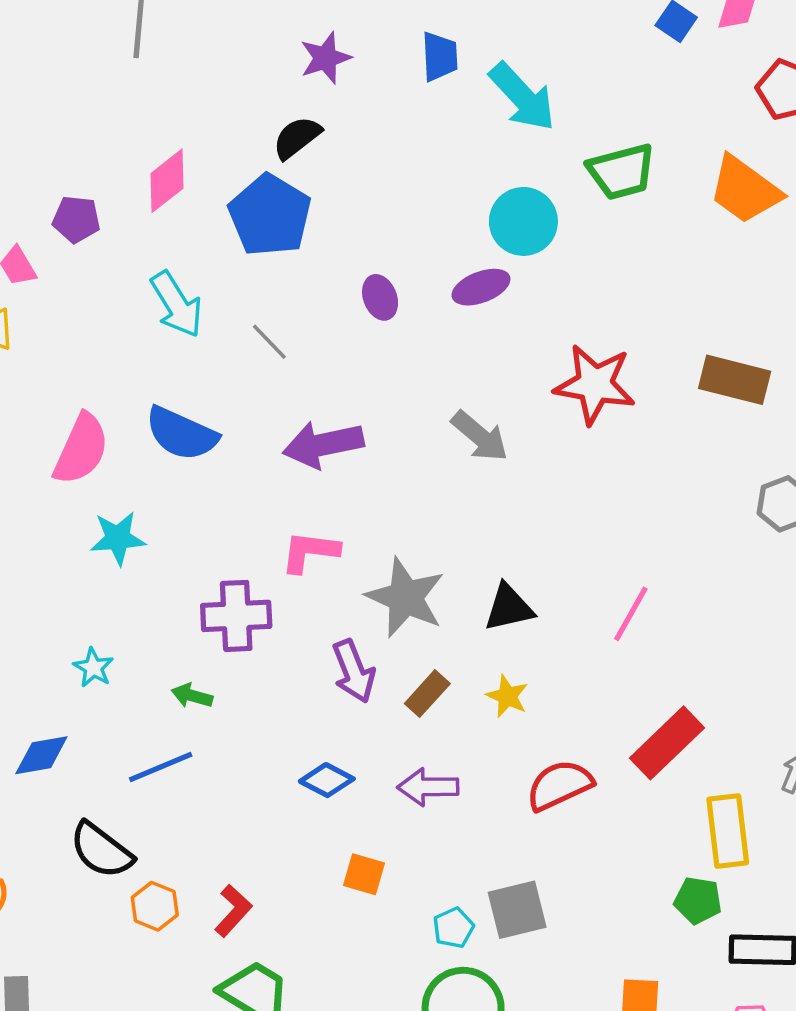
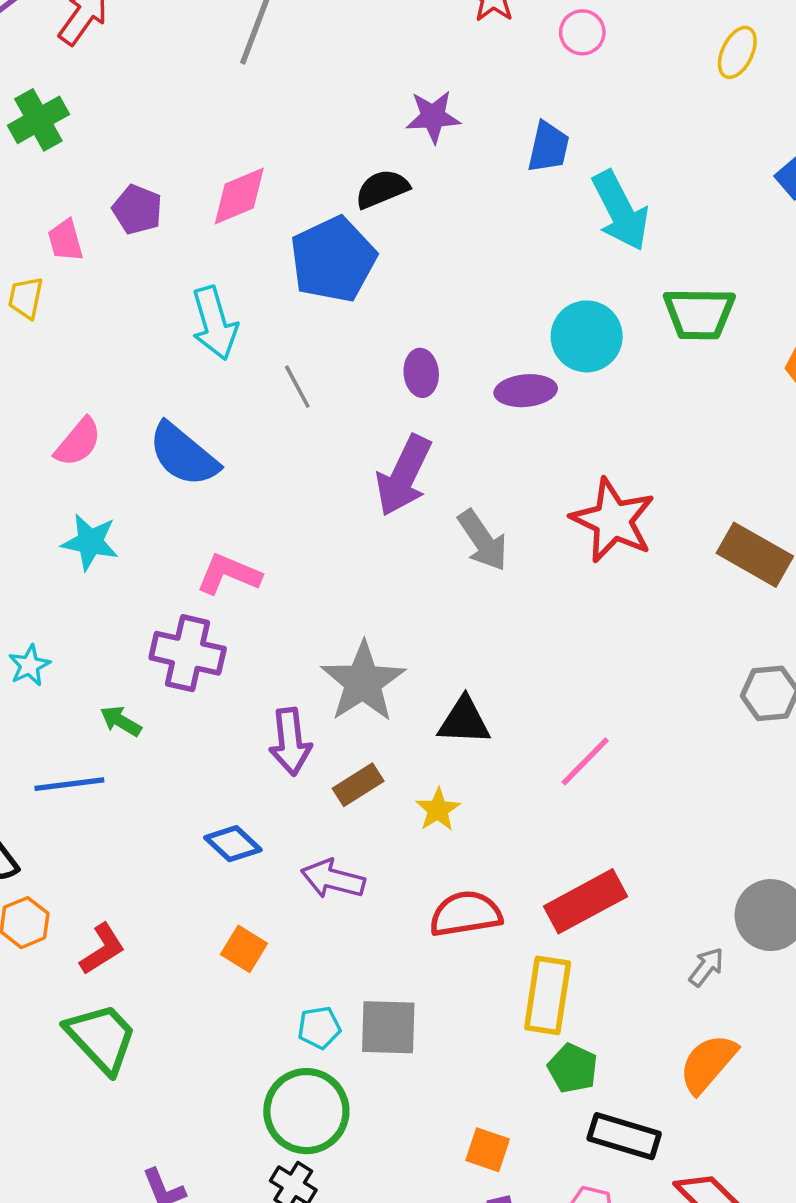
purple arrow: (323, 444) -> (404, 476), moved, turned -68
pink semicircle: (81, 449) -> (78, 442), size x0.7
pink L-shape: (310, 552) -> (229, 574), moved
yellow rectangle: (728, 831) -> (548, 995), moved

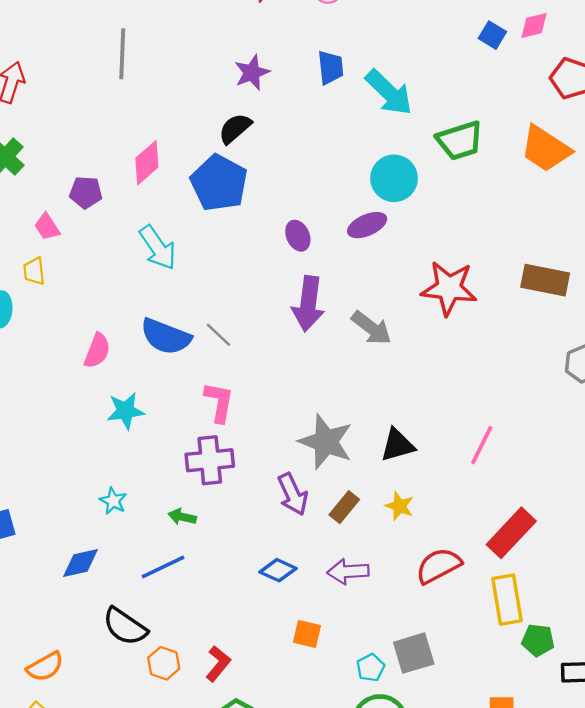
gray line: (297, 387) -> (218, 335), moved
pink L-shape: (229, 574) -> (219, 402), turned 96

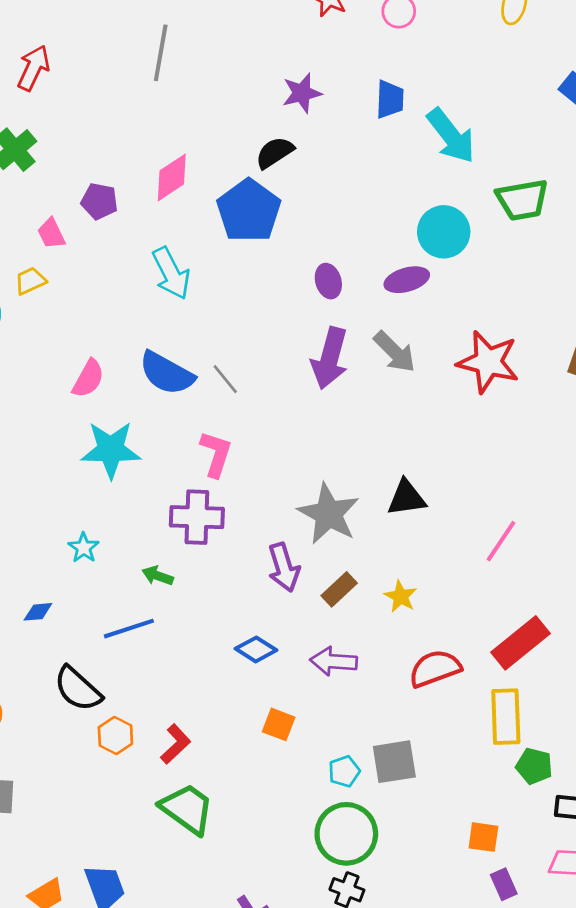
yellow trapezoid: (34, 271) -> (30, 281), turned 64
gray arrow: (371, 328) -> (395, 352), moved
cyan star: (125, 411) -> (111, 450), size x1.4
black triangle: (397, 445) -> (406, 498), moved
blue diamond: (80, 563) -> (38, 612), size x0.7

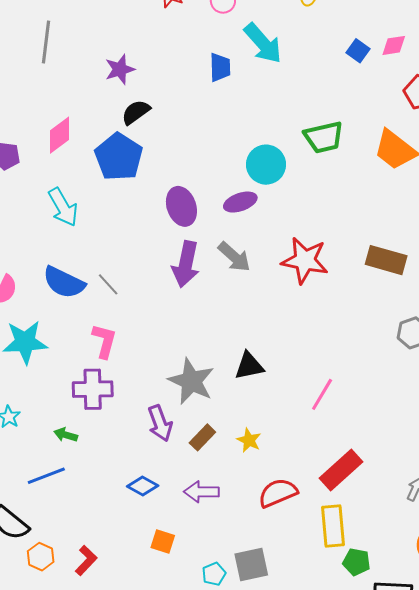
purple star: (302, 93) -> (120, 69), moved
cyan arrow: (451, 136) -> (263, 43), moved
purple ellipse: (328, 281) -> (181, 206), size x1.5

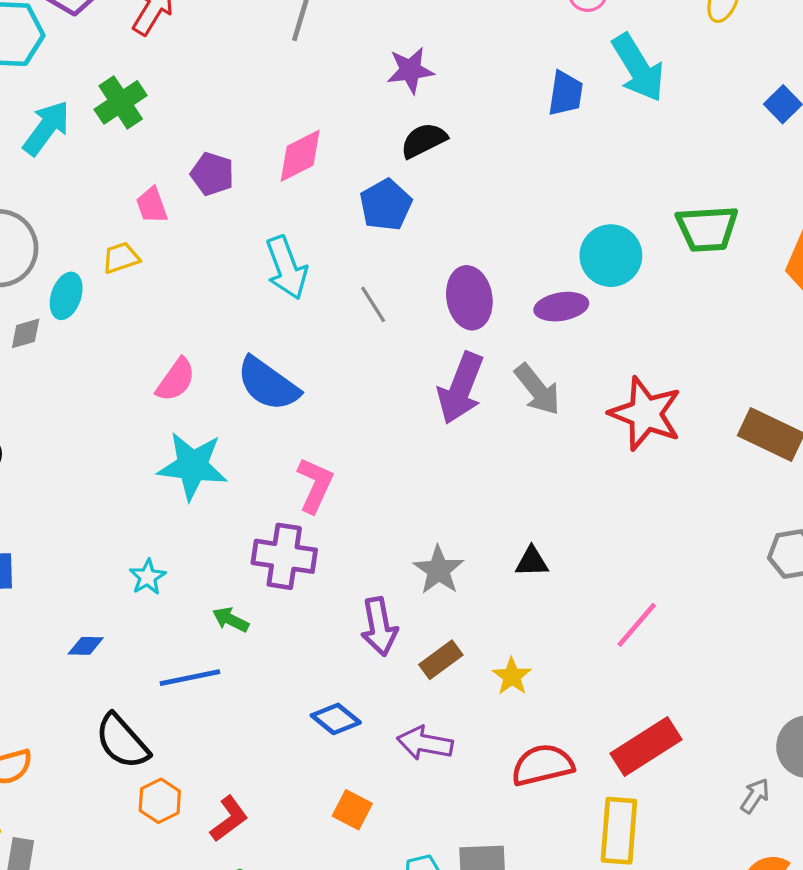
blue pentagon: (119, 157) -> (386, 205), size x0.7
gray line: (108, 284) -> (373, 304), moved
black triangle: (249, 366) -> (532, 562), size x0.7
gray star: (191, 381) -> (439, 570), size x0.7

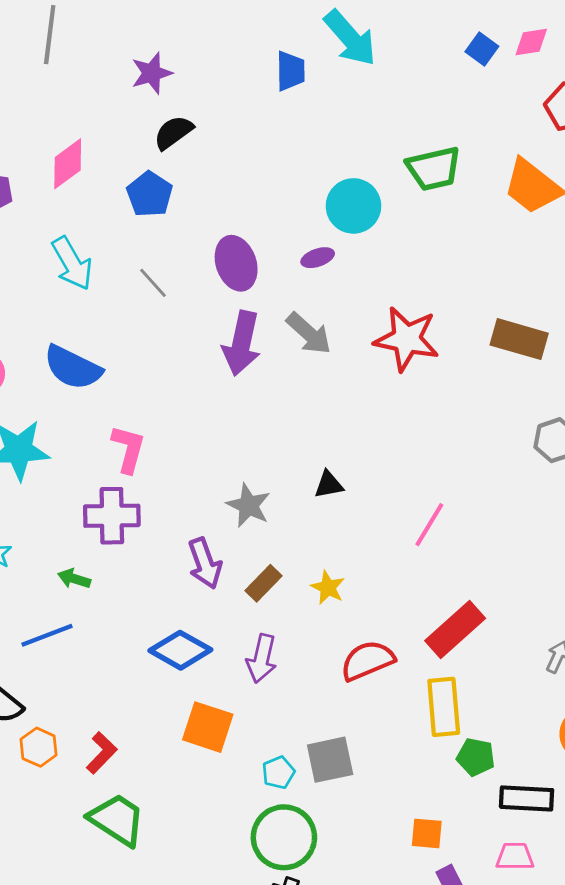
purple ellipse: (561, 307) -> (318, 258), size x0.7
blue diamond: (336, 719) -> (180, 650), size x1.4
purple arrow: (425, 743) -> (262, 659), turned -78
orange square: (352, 810) -> (208, 727), size x1.5

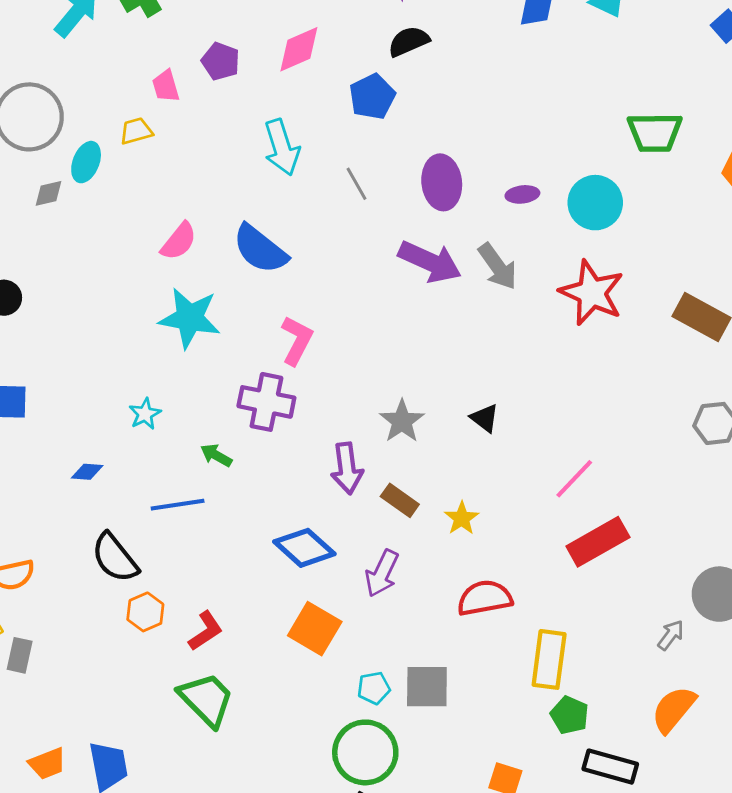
cyan circle: (353, 206) -> (595, 203), moved
purple arrow: (242, 343) -> (430, 262), turned -90
black triangle: (329, 485) -> (485, 418), turned 36
brown rectangle: (264, 583) -> (400, 500), turned 69
red rectangle: (455, 629) -> (598, 542), moved

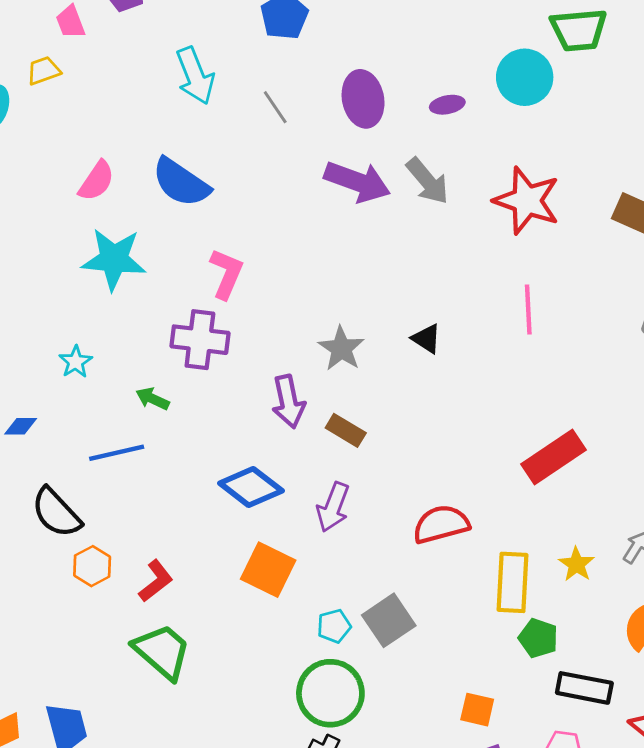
cyan circle: (595, 203) -> (525, 77), moved
pink line: (574, 479) -> (528, 310), moved, turned -42
yellow star: (462, 518) -> (577, 564), moved
gray square: (427, 687) -> (389, 620), turned -30

